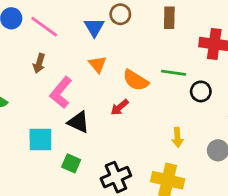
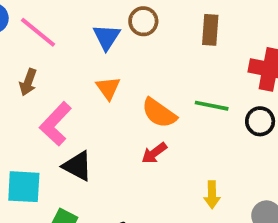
black circle: (201, 91) -> (260, 121), moved
red arrow: (120, 107) -> (154, 153), moved

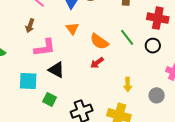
green line: (212, 106) -> (127, 37), turned 42
pink L-shape: (56, 124) -> (45, 48), turned -140

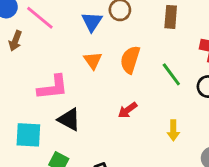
brown arrow: (30, 26) -> (15, 41), moved
orange semicircle: (99, 42) -> (130, 60), moved, turned 72
yellow arrow: (128, 85) -> (173, 130), moved

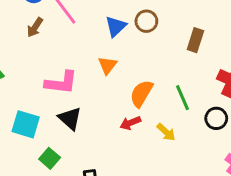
orange semicircle: (130, 60) -> (141, 94), moved
yellow arrow: (173, 130) -> (166, 132), moved, turned -60

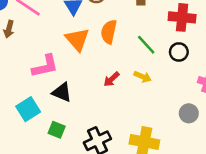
orange triangle: (107, 65) -> (77, 39), size x1.5
orange semicircle: (141, 94) -> (109, 32), moved
cyan square: (26, 124) -> (28, 109), turned -30

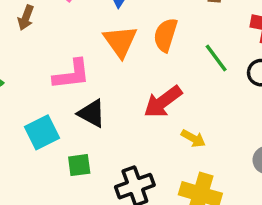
yellow arrow: (143, 77) -> (193, 138), moved
red arrow: (111, 79) -> (163, 102), size x1.6
green square: (57, 130) -> (79, 165), turned -35

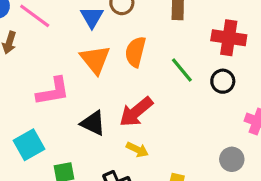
black triangle: (92, 113) -> (93, 123), moved
yellow arrow: (193, 138) -> (137, 150), moved

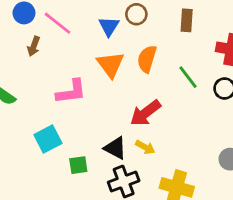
black triangle: (93, 123) -> (115, 148), moved

